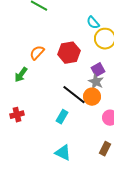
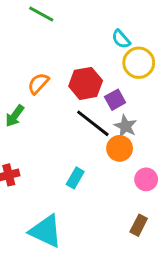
purple square: (98, 70) -> (115, 100), moved
black line: (74, 95) -> (93, 123), moved
cyan triangle: (63, 153) -> (46, 231), moved, size x1.4

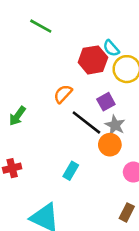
orange semicircle: (38, 83) -> (63, 94), moved
red hexagon: (86, 83) -> (93, 60), moved

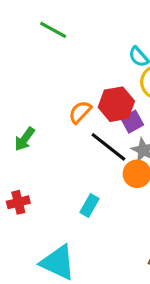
red hexagon: (93, 60) -> (116, 104), moved

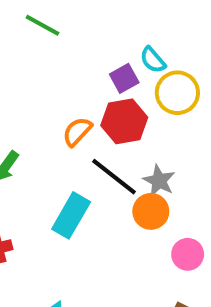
purple square: (132, 122) -> (124, 78), moved
cyan rectangle: (89, 205) -> (71, 215), moved, size x1.5

